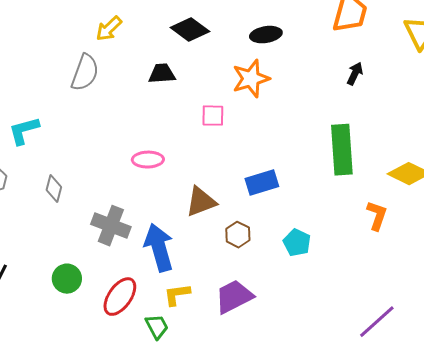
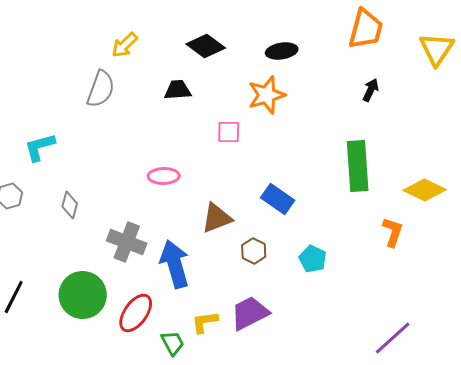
blue rectangle: (262, 183) -> (278, 199), turned 52
green circle: (67, 279) -> (83, 295), size x1.6
yellow L-shape: (177, 295) -> (205, 322), moved

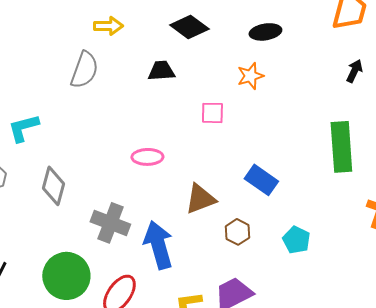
yellow arrow: (125, 45) -> (108, 26), turned -136
orange star: (267, 95) -> (250, 76), size x0.7
gray diamond: (70, 205) -> (53, 186), size x1.4

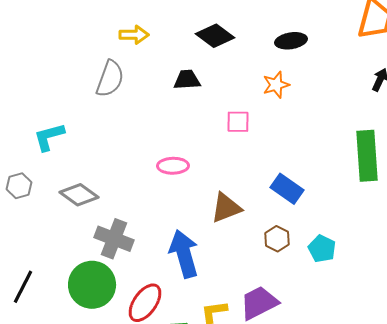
gray diamond: (53, 186) -> (79, 195), turned -69
gray cross: (110, 223) -> (114, 239), moved
brown hexagon: (237, 232) -> (277, 239), moved

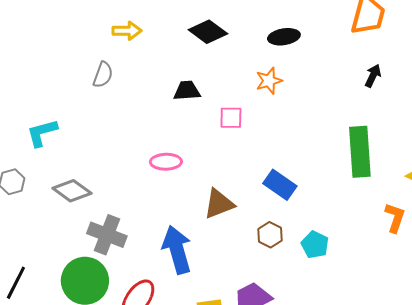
gray semicircle: (110, 79) -> (103, 75), size x0.7
black trapezoid: (187, 80) -> (187, 91), moved

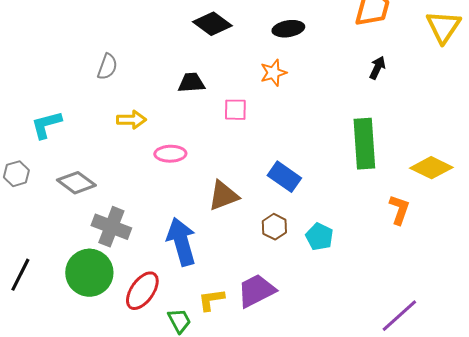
yellow arrow: (127, 31) -> (131, 120), moved

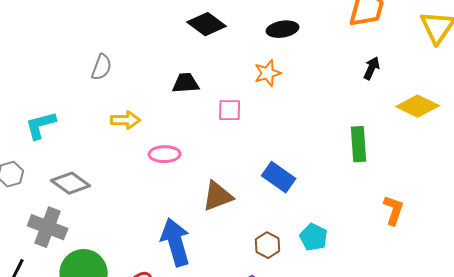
green rectangle: (364, 144) -> (359, 144), size x0.7
yellow diamond: (431, 168) -> (418, 106), moved
gray cross: (111, 227) -> (48, 227), moved
brown hexagon: (274, 227) -> (268, 245), moved

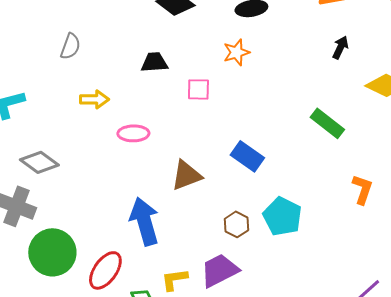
green rectangle: (359, 144) -> (327, 123), turned -48
cyan pentagon: (314, 237) -> (282, 216), size x1.4

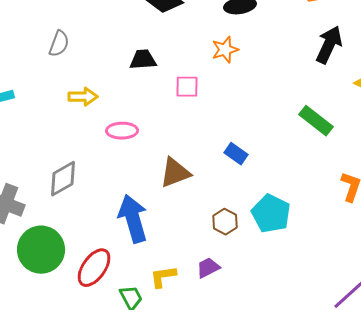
black arrow: (340, 47) -> (329, 45), size x1.6
blue rectangle: (247, 156) -> (236, 154), size x0.7
gray diamond: (39, 162) -> (63, 179), moved, turned -66
purple trapezoid: (219, 270) -> (208, 268), size x0.6

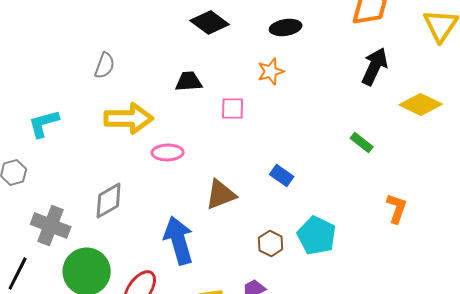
yellow arrow: (83, 97) -> (129, 118), size x1.6
green rectangle: (316, 121) -> (362, 142), size x0.7

